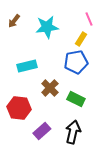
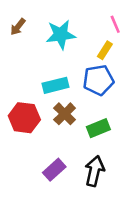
cyan rectangle: (27, 66) -> (56, 85), moved
green rectangle: (76, 99) -> (98, 128), turned -48
red hexagon: (19, 108) -> (24, 118), moved

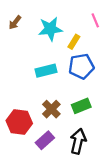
yellow rectangle: (105, 50) -> (74, 42), moved
brown cross: (65, 114) -> (51, 109), moved
red hexagon: (24, 118) -> (19, 122), moved

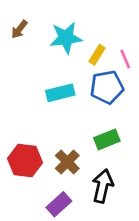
pink line: (95, 20) -> (125, 59), moved
brown cross: (51, 109) -> (67, 162), moved
purple rectangle: (45, 140) -> (59, 204), moved

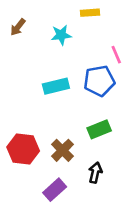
cyan star: (66, 38) -> (61, 35), size x0.7
yellow rectangle: (97, 55) -> (90, 13), moved, turned 54
black arrow: (103, 186) -> (95, 173), size x0.7

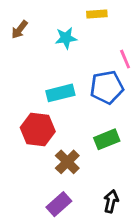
red hexagon: (23, 149) -> (38, 129), moved
black arrow: (95, 173) -> (111, 201), moved

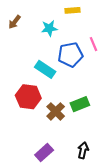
blue pentagon: (107, 87) -> (70, 55), moved
cyan rectangle: (60, 93) -> (45, 69), turned 48
brown cross: (67, 162) -> (56, 111), moved

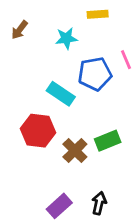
black arrow: (83, 150) -> (99, 203), moved

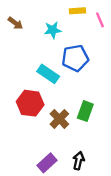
brown arrow: (20, 30) -> (15, 23), turned -91
pink line: (126, 60) -> (100, 20), moved
green rectangle: (108, 141) -> (85, 111), turned -48

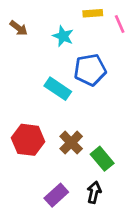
cyan star: (53, 30) -> (63, 36), turned 30
red hexagon: (30, 103) -> (28, 140), moved
green rectangle: (85, 111) -> (102, 159), moved, turned -60

